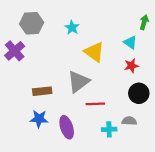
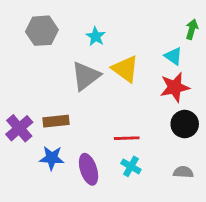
purple cross: (15, 51) -> (19, 128), moved
red star: (131, 66) -> (175, 87), size x1.5
gray triangle: (78, 82) -> (86, 76), moved
gray semicircle: (129, 121) -> (183, 172), moved
cyan cross: (109, 129) -> (131, 166), moved, turned 32

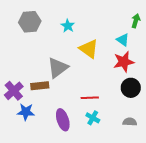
gray triangle: (86, 76) -> (58, 68), moved
blue star: (52, 158) -> (26, 112), moved

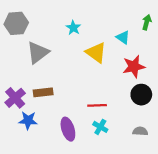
gray hexagon: (30, 22) -> (16, 23), moved
cyan triangle: (123, 40) -> (123, 37), moved
gray triangle: (58, 68) -> (38, 52), moved

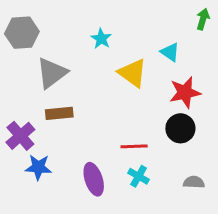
green arrow: (147, 22) -> (203, 19), moved
brown rectangle: (43, 92) -> (59, 113), moved
black circle: (141, 95) -> (180, 128), moved

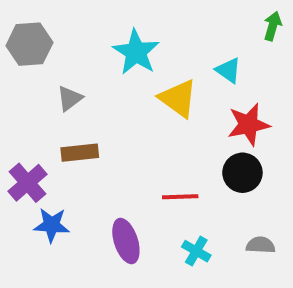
cyan star: (101, 39) -> (136, 52), size x1.6
gray triangle: (52, 73) -> (70, 98), size x0.6
cyan cross: (139, 176) -> (196, 251), moved

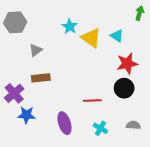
cyan star: (136, 52) -> (70, 27), size x0.7
yellow triangle: (178, 98) -> (91, 38), moved

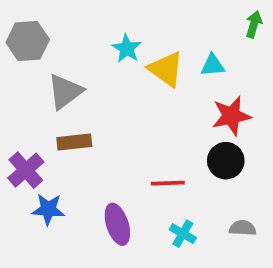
cyan triangle: (117, 36) -> (213, 65), turned -40
gray triangle: (36, 50) -> (65, 92), size x1.5

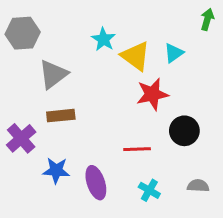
cyan triangle: (213, 65) -> (174, 53), turned -30
red star: (231, 116) -> (152, 94), moved
blue star: (48, 209) -> (56, 170), moved

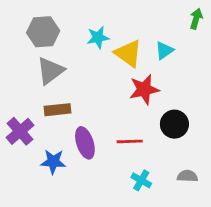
gray hexagon: (23, 33) -> (43, 32), moved
cyan star: (104, 39) -> (98, 38), turned 30
purple ellipse: (96, 183) -> (85, 143), moved

